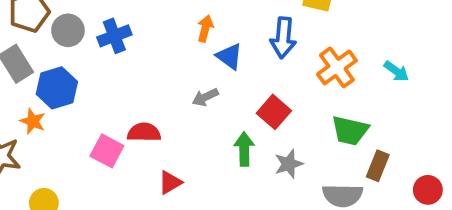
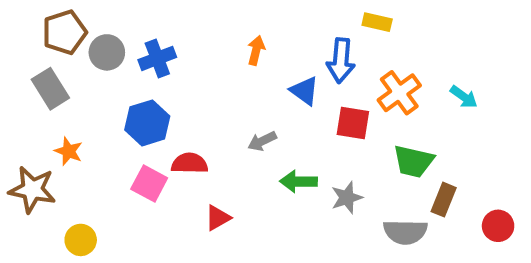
blue triangle: (229, 56) -> (304, 91), moved
blue hexagon: (57, 88) -> (147, 123), moved
gray arrow: (205, 97) -> (262, 141), moved
red square: (274, 112) -> (353, 123), moved, turned -32
green arrow: (244, 149) -> (298, 181), turned -88

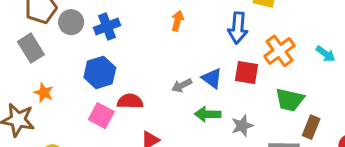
blue triangle: (304, 91) -> (212, 78), moved

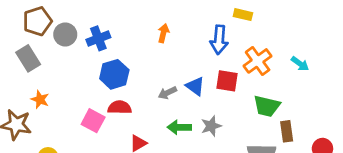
blue hexagon: (100, 72) -> (114, 74), moved
green arrow: (208, 114) -> (179, 127), moved
gray star: (242, 126) -> (211, 126), moved
brown rectangle: (311, 127) -> (287, 131), turned -30

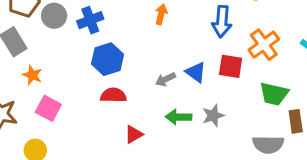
orange star: (40, 99) -> (32, 75), moved
pink square: (93, 121) -> (48, 108), moved

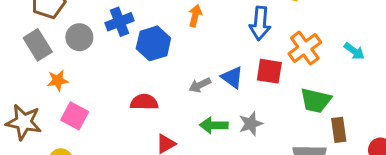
gray circle: (54, 16) -> (79, 37), moved
blue hexagon: (108, 59) -> (153, 43), moved
orange star: (32, 75) -> (58, 80), turned -30

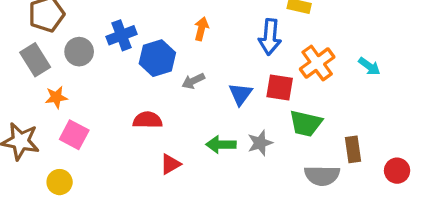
blue triangle: (232, 77) -> (241, 94), turned 30
gray arrow: (200, 85) -> (193, 81), moved
green trapezoid: (316, 101) -> (306, 123), moved

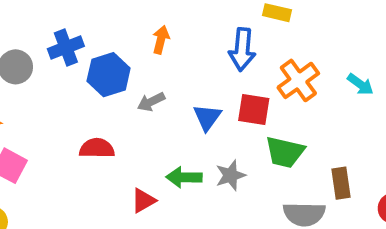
red triangle: (170, 164) -> (143, 201), moved

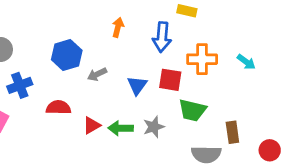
orange arrow: (161, 40) -> (118, 27), moved
blue cross: (66, 48) -> (20, 85), moved
orange cross: (298, 80) -> (202, 59), turned 36
red triangle: (143, 201) -> (92, 125), moved

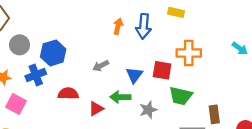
blue arrow: (162, 37) -> (144, 26), moved
blue hexagon: (67, 55) -> (53, 53), moved
cyan arrow: (246, 62) -> (240, 48), moved
green arrow: (121, 128) -> (120, 97), moved

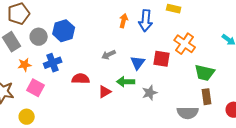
blue hexagon: (53, 53) -> (64, 31), moved
orange cross: (189, 53) -> (185, 44), turned 35
green trapezoid: (181, 96) -> (205, 73), moved

